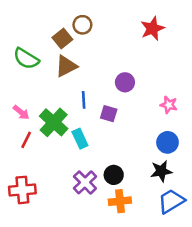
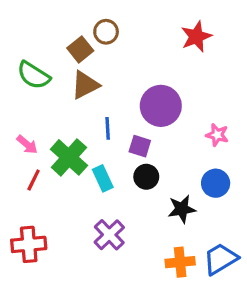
purple circle: (125, 82) -> (161, 106), size x1.6
black star: (161, 171) -> (182, 209), moved
black circle: (114, 175) -> (146, 177), moved
orange cross: (120, 201) -> (180, 262), moved

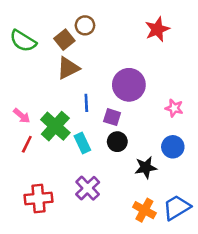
green semicircle: (34, 75) -> (23, 41), moved
red cross: (29, 244) -> (38, 198), moved
orange cross: (180, 262) -> (144, 210), turned 35

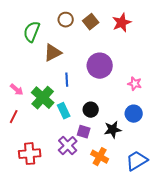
brown square: (64, 40) -> (91, 22), moved
green semicircle: (23, 41) -> (32, 32), moved, turned 80
purple square: (112, 117) -> (84, 132), moved
red line: (27, 144) -> (14, 117), moved
orange cross: (144, 210) -> (100, 157), moved

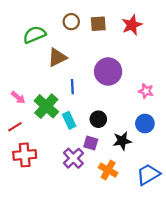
brown square: (91, 22) -> (98, 24), turned 35
green semicircle: (32, 32) -> (34, 35), turned 45
red line: (14, 117) -> (15, 127), turned 32
red cross: (30, 154) -> (25, 155), moved

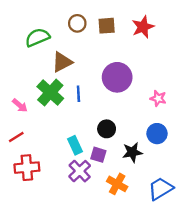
green cross: (46, 106) -> (50, 93), moved
cyan rectangle: (69, 120) -> (75, 145), moved

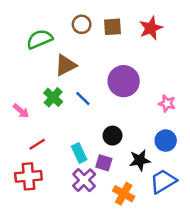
green cross: (50, 93) -> (53, 97), size x0.7
blue line: (78, 94) -> (83, 99), turned -42
red line: (16, 137) -> (37, 144), moved
blue trapezoid: (161, 189) -> (163, 181), moved

